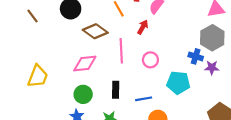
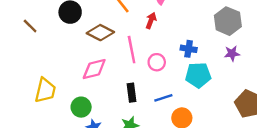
blue cross: (196, 56) -> (189, 49), moved
pink circle: (150, 60) -> (157, 62), moved
green circle: (83, 94) -> (81, 107), moved

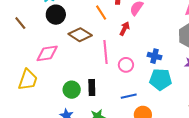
pink diamond: (94, 69) -> (47, 53), moved
black rectangle: (132, 93) -> (92, 87), moved
green circle: (81, 107) -> (72, 90), moved

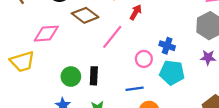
pink line: (105, 52) -> (112, 37), turned 40
pink circle: (126, 65) -> (144, 59), moved
yellow trapezoid: (28, 80) -> (22, 62), turned 50

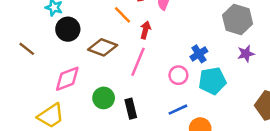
red arrow: (136, 12) -> (145, 30), moved
blue cross: (167, 46) -> (199, 54), turned -35
green circle: (71, 77) -> (104, 98), moved

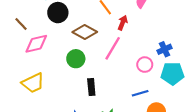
pink diamond: (67, 79) -> (36, 44), moved
green circle: (104, 98) -> (76, 59), moved
black rectangle: (131, 109) -> (91, 87), moved

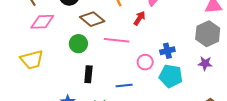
red arrow: (123, 23) -> (139, 18), moved
pink line: (113, 48) -> (117, 40), turned 55
blue line: (140, 93) -> (124, 85), moved

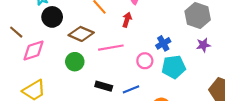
black rectangle: (88, 74) -> (104, 86), moved, turned -63

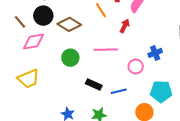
black circle: (52, 17) -> (43, 16), moved
brown diamond: (81, 34) -> (69, 24), moved
cyan pentagon: (174, 67) -> (161, 91), moved

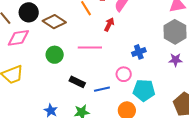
pink circle: (136, 67) -> (124, 74), moved

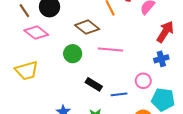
brown diamond: (54, 22) -> (87, 27), moved
red arrow: (109, 24) -> (165, 32), moved, size x1.5
pink diamond: (18, 38) -> (36, 33), turned 40

